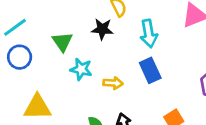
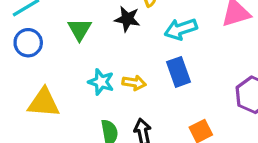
cyan arrow: (149, 34) -> (181, 29), turned 76
cyan star: (81, 69) -> (101, 82), moved

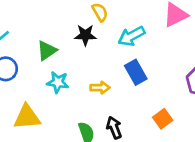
green triangle: (80, 29) -> (47, 51), turned 35
cyan star: (101, 82) -> (58, 82), moved

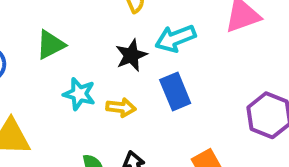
black star: (85, 35) -> (131, 55), moved, turned -30
cyan star: (58, 82) -> (79, 94), moved

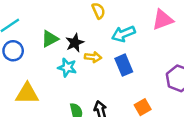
black star: (131, 55) -> (75, 43), moved
yellow arrow: (121, 107) -> (93, 57), moved

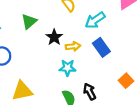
green triangle: (50, 39) -> (29, 21), moved
cyan star: (67, 67) -> (68, 68), moved

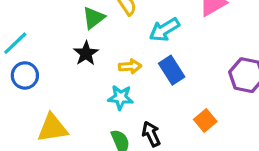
green triangle: (29, 21) -> (93, 18), moved
black star: (54, 37) -> (86, 53), moved

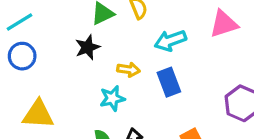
cyan star: (121, 97) -> (112, 98), turned -30

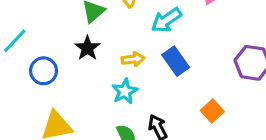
blue circle: (22, 56) -> (44, 71), moved

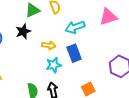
cyan star: (125, 91) -> (54, 65), moved

